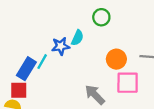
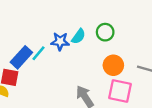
green circle: (101, 17) -> (105, 32), moved

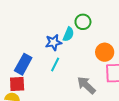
green circle: (105, 32) -> (83, 22), moved
cyan line: (38, 53) -> (55, 65), moved

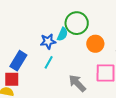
green circle: (83, 22) -> (77, 23), size x1.5
orange circle: (105, 52) -> (95, 44), moved

